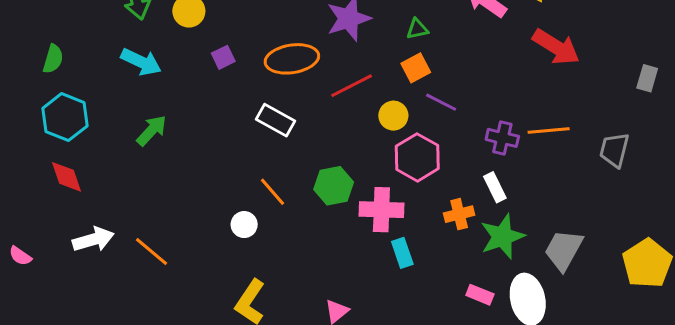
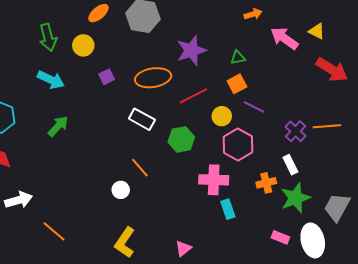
purple cross: (502, 138) -> (296, 131), turned 30
green hexagon: (334, 186) -> (181, 139), moved
orange line: (152, 251) -> (54, 231), moved

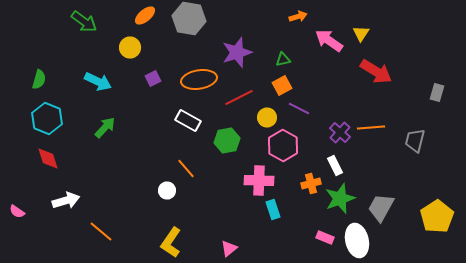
yellow triangle: (317, 31) -> (361, 34), turned 36
green arrow: (48, 37) -> (84, 22), moved, turned -40

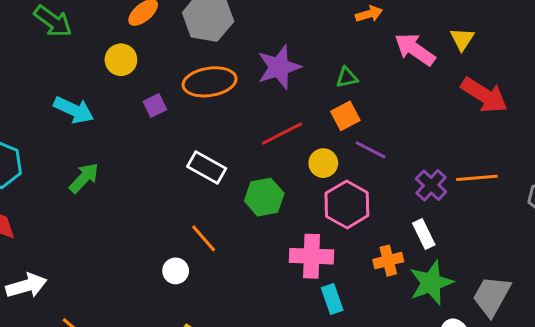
orange ellipse: (199, 80) -> (210, 82), moved

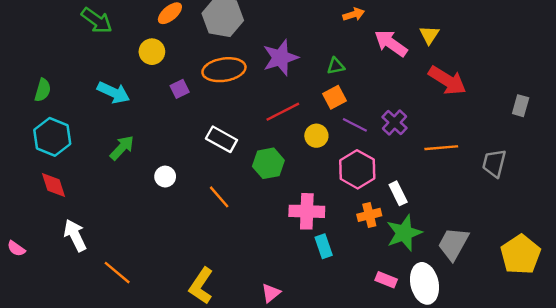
purple cross: (431, 185) -> (394, 122), moved
pink hexagon: (347, 204) -> (357, 169), moved
white circle: (176, 271) -> (165, 177), moved
white arrow: (26, 286) -> (75, 235), turned -100

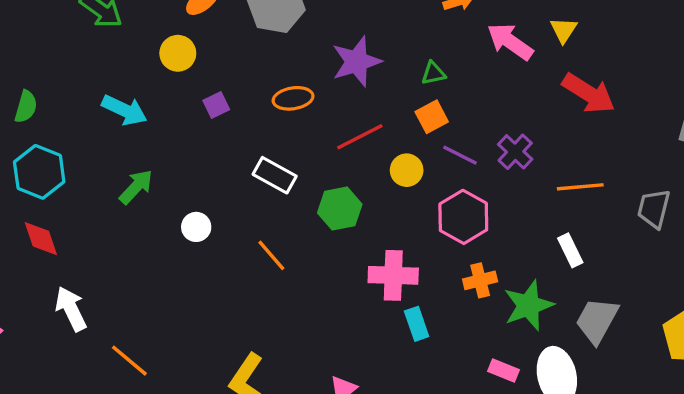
orange ellipse: (224, 70) -> (293, 98), moved, size x0.7
white rectangle: (398, 193) -> (570, 250), moved

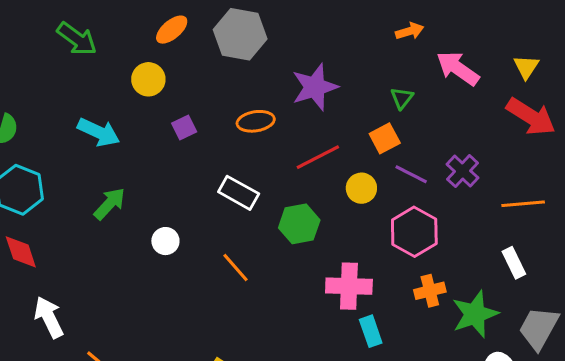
yellow triangle: (564, 30) -> (526, 67), moved
green triangle: (433, 73) -> (402, 98), moved, turned -40

